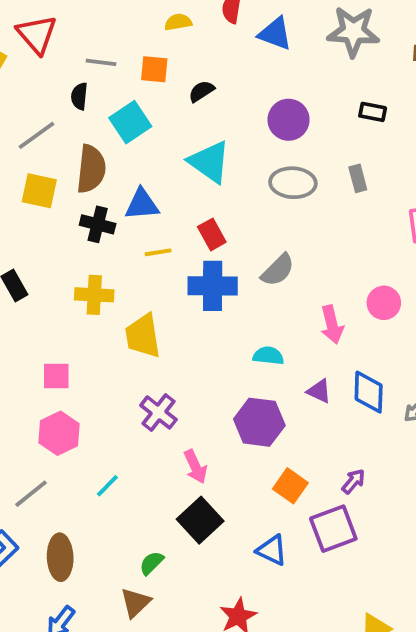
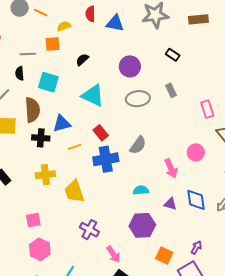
orange square: (154, 69) -> (53, 44), moved
black rectangle: (373, 112) -> (173, 55), turned 32
cyan square: (130, 122) -> (48, 82), turned -30

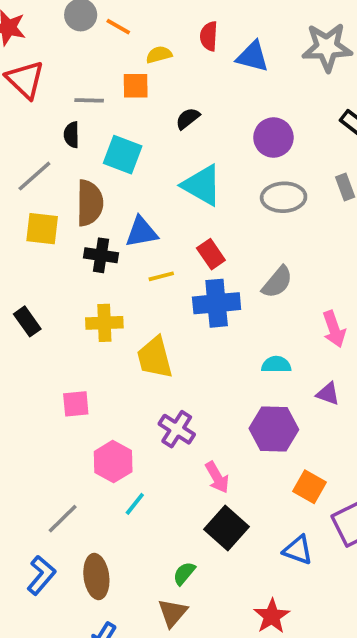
pink hexagon: (40, 249) -> (113, 462), moved

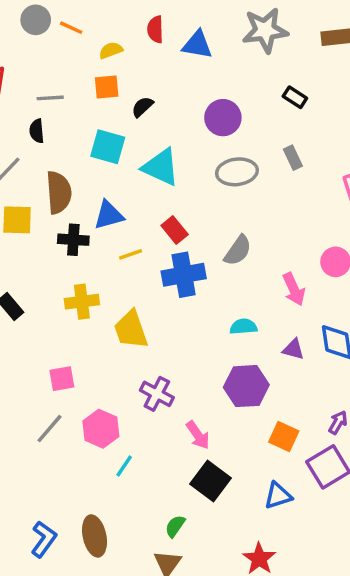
orange square: (136, 86) -> (107, 87), moved
cyan square: (123, 155) -> (108, 147), moved
gray line: (63, 519) -> (49, 429), moved
blue triangle: (298, 550) -> (278, 496), turned -32

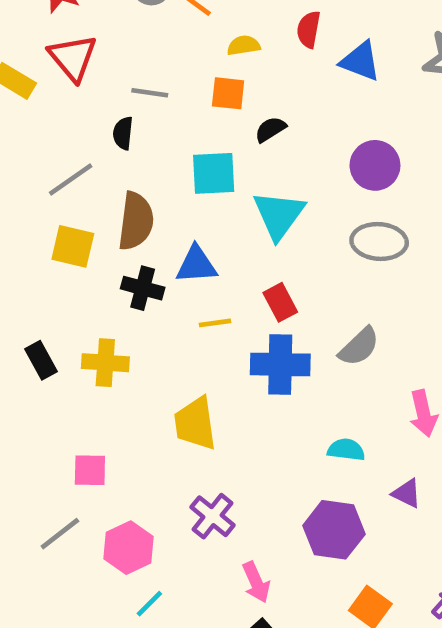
cyan square: (108, 147) -> (214, 173), turned -30
cyan triangle: (161, 167) -> (279, 215), turned 30
yellow cross: (82, 302) -> (105, 363), moved

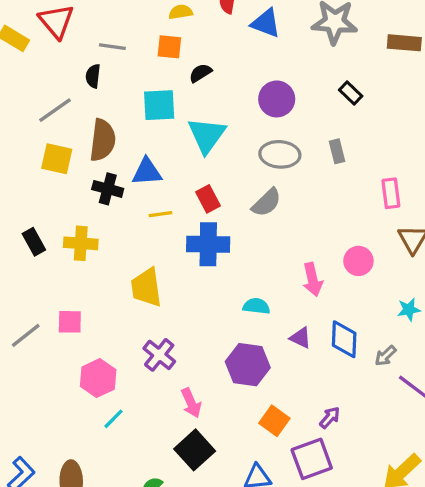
gray semicircle: (359, 347) -> (267, 203), moved
gray line: (60, 534) -> (26, 335), moved

